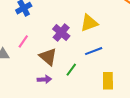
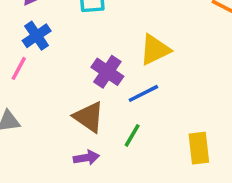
pink line: (23, 41) -> (19, 68), moved
blue line: (94, 51) -> (143, 93), moved

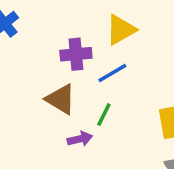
purple cross: (107, 72) -> (76, 54), turned -36
purple arrow: (86, 158) -> (80, 139), moved

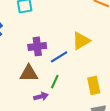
yellow triangle: (121, 30) -> (81, 41), moved
brown triangle: (61, 99) -> (29, 73), turned -30

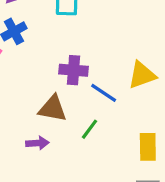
blue line: (59, 57) -> (104, 93), turned 54
purple arrow: (41, 96) -> (37, 143), moved

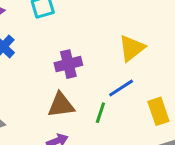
blue line: (104, 93) -> (121, 88), moved, turned -48

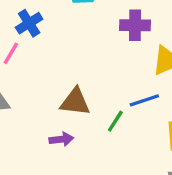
purple cross: (68, 64) -> (135, 25), moved

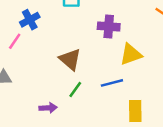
brown triangle: (75, 102) -> (70, 59), moved, turned 30
green line: (115, 121) -> (75, 90), moved

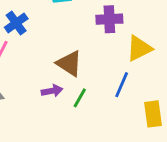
blue line: (112, 83) -> (122, 85), turned -45
purple arrow: (48, 108) -> (52, 91), moved

